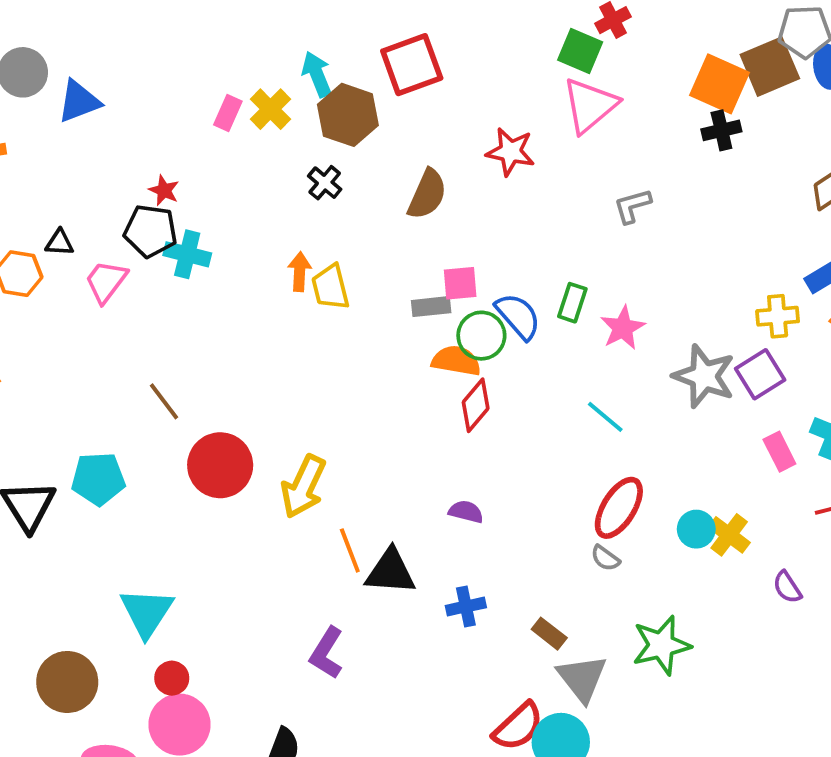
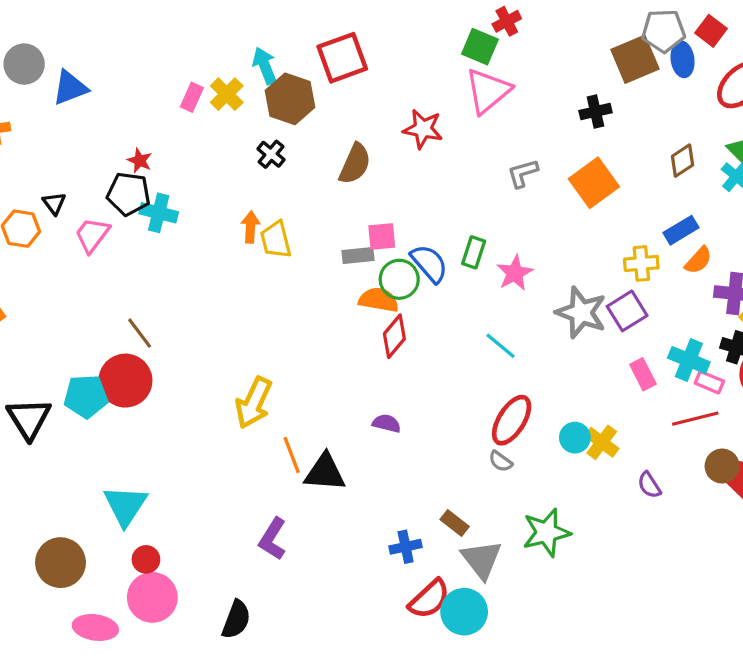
orange square: (719, 84) -> (594, 183), moved, turned 30
black triangle: (60, 243) -> (54, 203), turned 50
red circle: (220, 465) -> (125, 381), moved
blue cross: (466, 607) -> (406, 547), moved

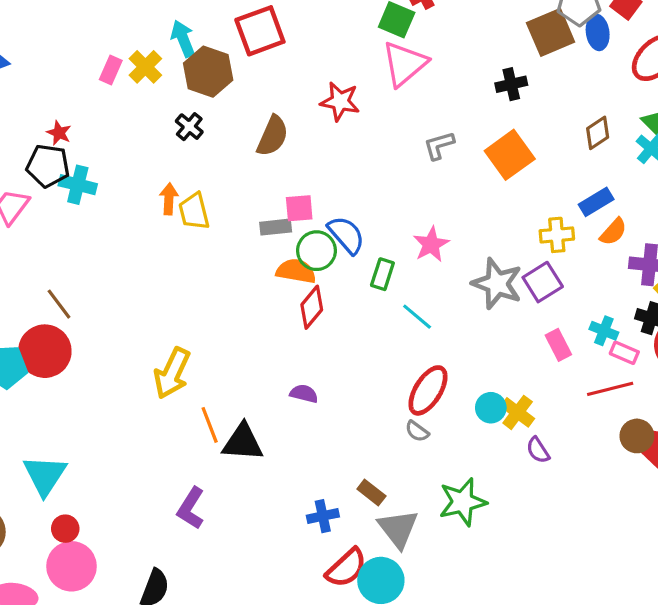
green rectangle: (474, 252) -> (382, 274), moved
cyan cross: (689, 360) -> (604, 331), size x0.7
purple semicircle: (649, 485) -> (538, 450), moved

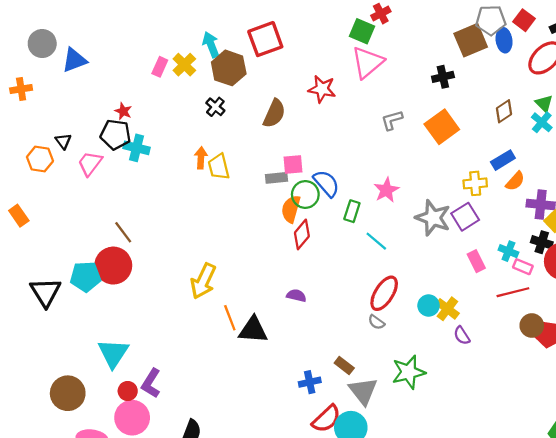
orange semicircle: (296, 271) -> (291, 209), turned -84
purple L-shape: (191, 508) -> (151, 383), moved

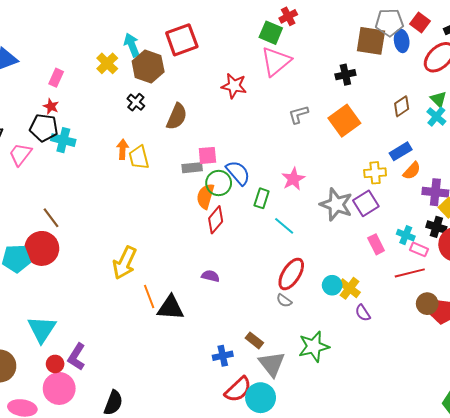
brown square: (471, 40) -> (371, 41), turned 32
pink rectangle: (160, 67) -> (56, 78), moved
brown semicircle: (274, 113) -> (177, 117), moved

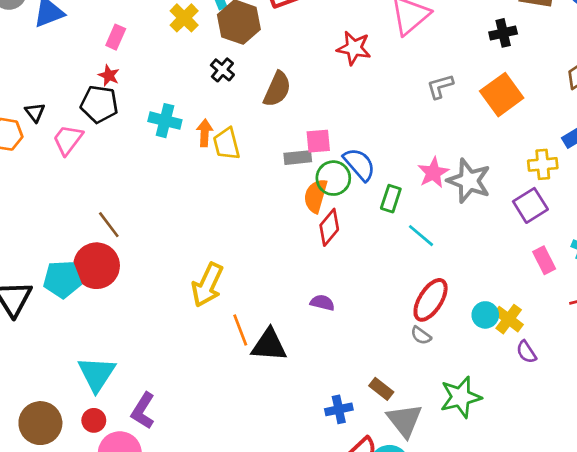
cyan cross: (63, 140) -> (165, 121), moved
gray star: (336, 204) -> (469, 181), moved
red circle: (55, 364) -> (94, 420), moved

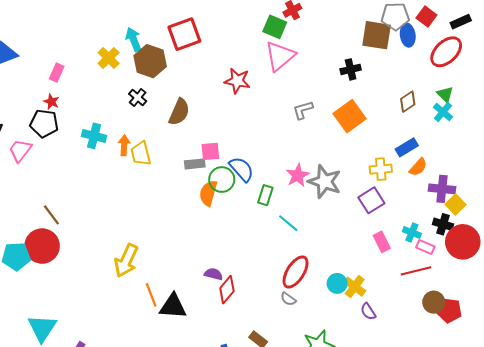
red diamond: (329, 227) -> (227, 290), moved

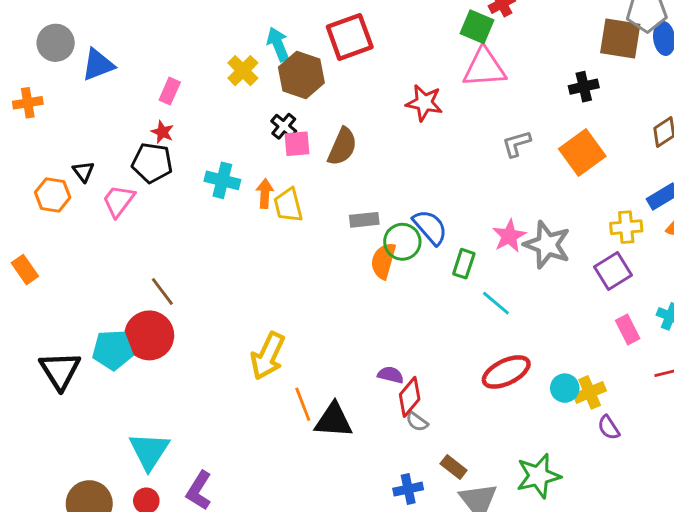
pink triangle: (280, 56) -> (484, 68), turned 36
pink square: (210, 151) -> (297, 144), moved
red ellipse: (296, 272) -> (506, 372), turned 32
yellow cross: (355, 287) -> (590, 392), turned 30
gray semicircle: (288, 299) -> (417, 422), moved

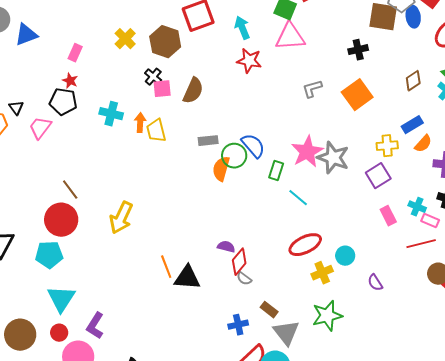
cyan arrow: (278, 44) -> (242, 28), moved
pink star: (509, 236) -> (307, 152), size x1.4
cyan pentagon: (113, 350) -> (49, 255), moved
yellow arrow: (268, 356) -> (121, 218), moved
yellow cross: (590, 392) -> (322, 273), moved

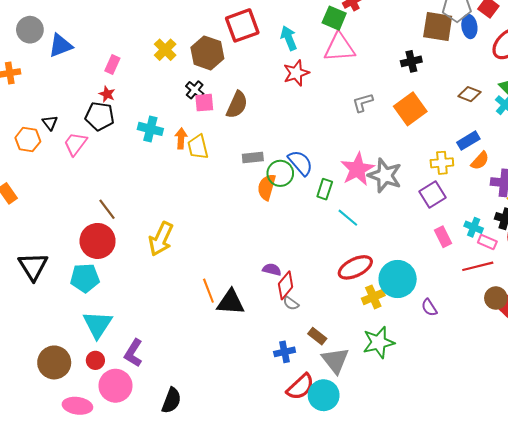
red star: (249, 61) -> (296, 73), turned -30
brown diamond: (413, 81) -> (469, 94), turned 55
cyan circle: (345, 256) -> (398, 279), size x1.8

